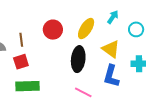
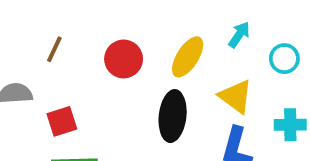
brown line: (21, 40) -> (54, 49), moved, turned 32

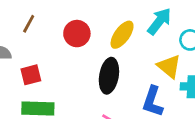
cyan arrow: (239, 35) -> (159, 21), size x1.5
yellow triangle: (236, 96) -> (169, 66), moved

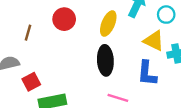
red circle: (77, 34) -> (64, 19), moved
red square: (31, 75) -> (31, 82), moved

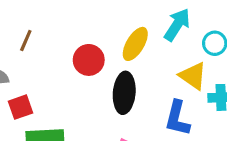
red circle: (64, 19) -> (89, 60), moved

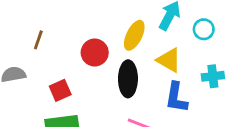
yellow triangle: (193, 76) -> (169, 60), moved
red square: (21, 107) -> (60, 90), moved

